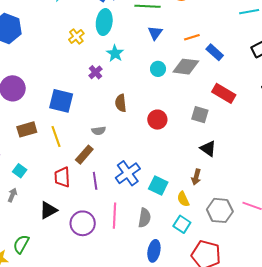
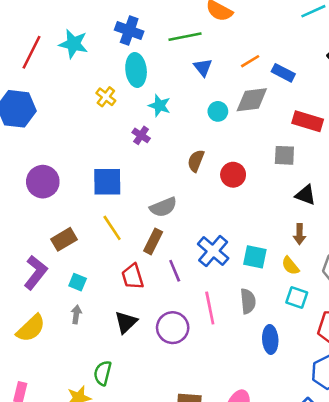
brown semicircle: (121, 103) -> (196, 161), moved, turned 42
brown rectangle: (27, 129) -> (64, 239), moved
gray semicircle: (99, 131) -> (163, 207), size x1.5

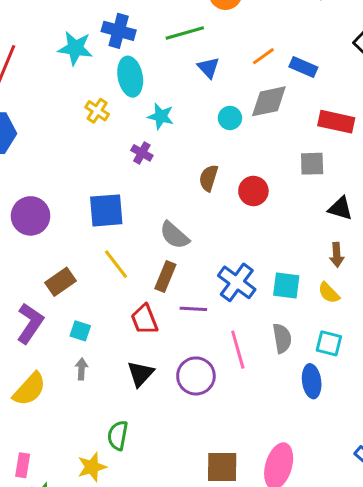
cyan star: (73, 44) -> (75, 48), moved
gray semicircle: (163, 207) -> (174, 235), turned 68
purple line: (175, 271) -> (193, 309), turned -60
cyan square: (297, 297) -> (329, 343), moved

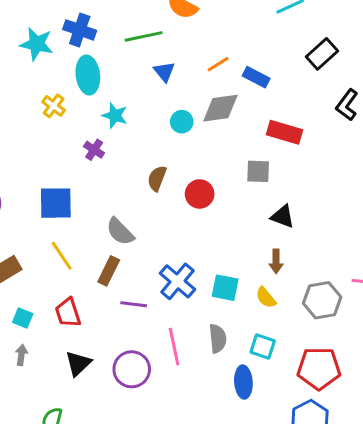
red trapezoid: (144, 320) -> (68, 313), moved

